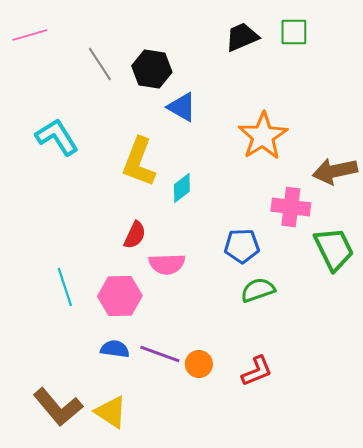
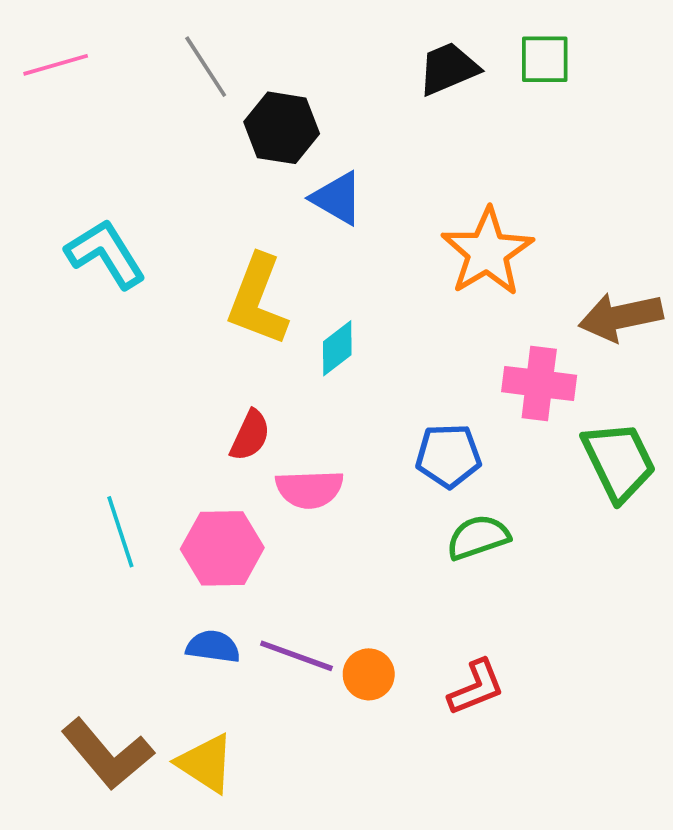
gray line: (100, 64) -> (206, 67), moved

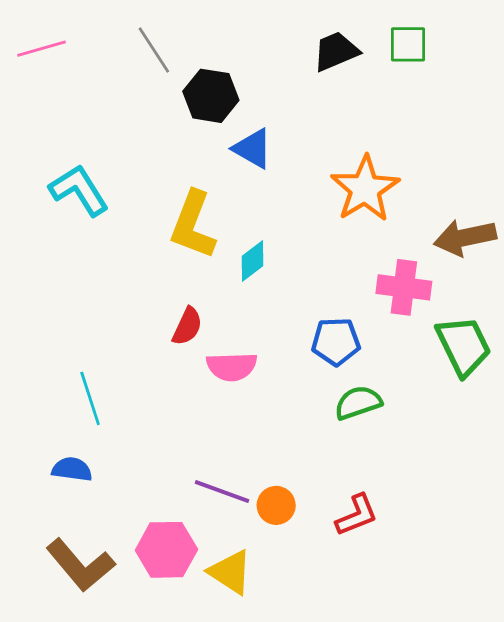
pink hexagon: (222, 548) -> (166, 550), moved
blue semicircle: (213, 647) -> (72, 469), moved
yellow triangle: (206, 763) -> (230, 572), moved

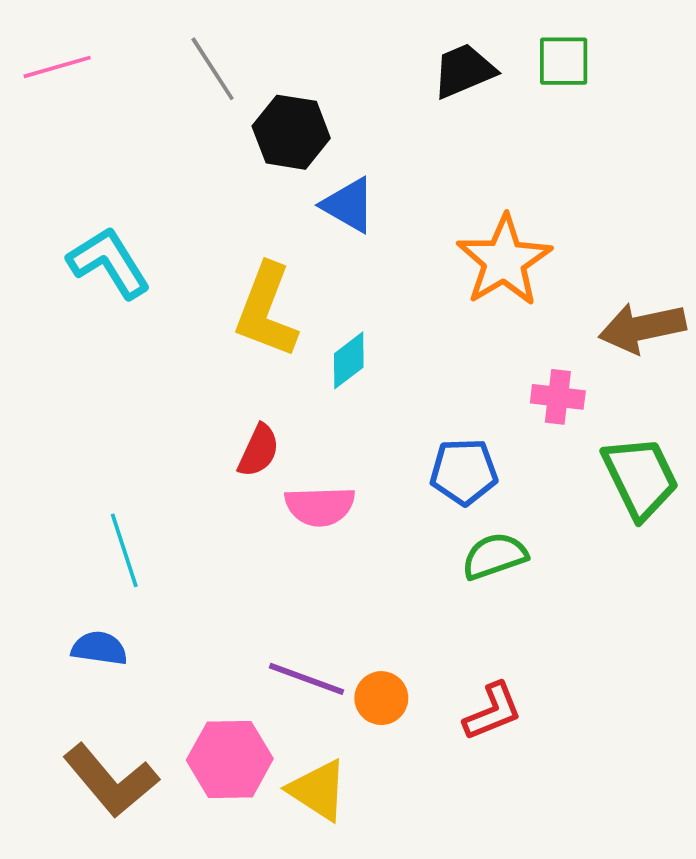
pink cross: (404, 287) -> (558, 397), size x0.7

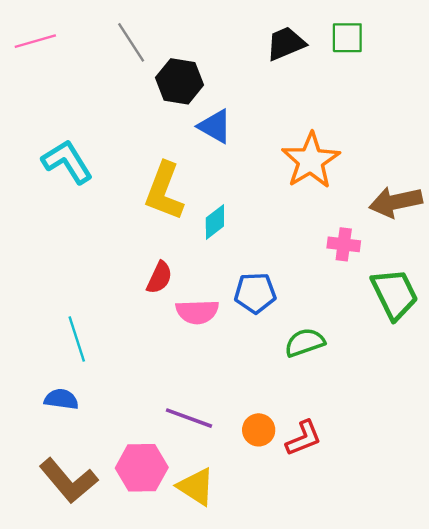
blue pentagon: (464, 472) -> (255, 293), moved
orange circle: (381, 698) -> (259, 430), moved

